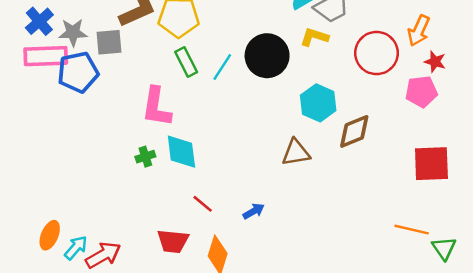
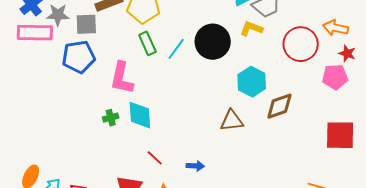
orange arrow: (419, 31) -> (335, 28), turned 75
blue pentagon: (78, 72) -> (79, 57), moved
blue arrow: (254, 211) -> (195, 166), turned 30

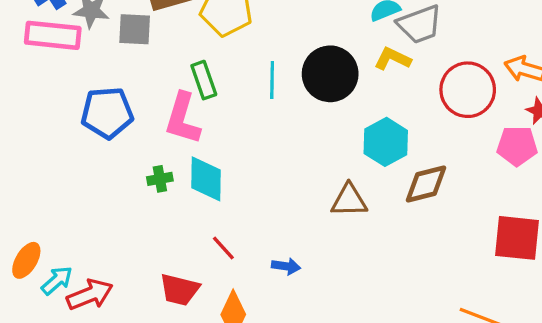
green rectangle: (147, 43) -> (204, 80), moved
cyan line: (176, 49) -> (272, 80), turned -40
blue pentagon: (79, 57) -> (107, 113), moved

